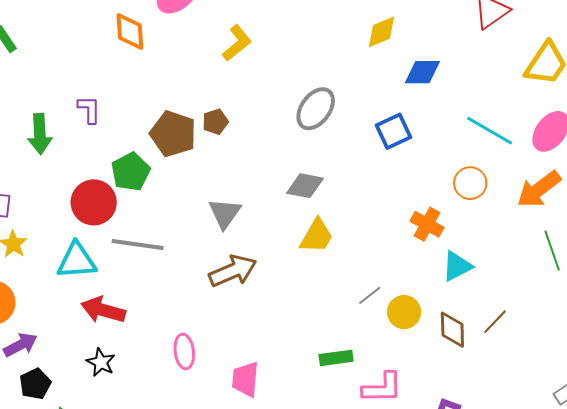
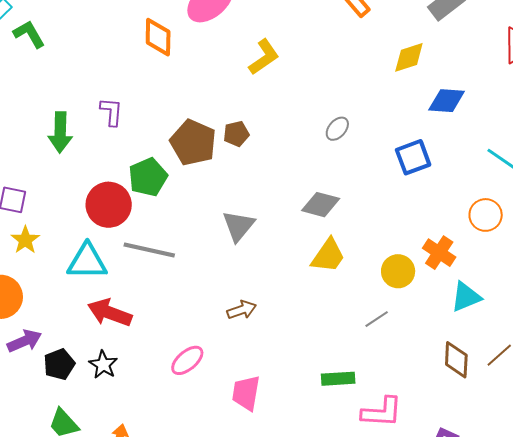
gray ellipse: (316, 109) -> (337, 129), size x0.6
brown arrow: (233, 271) -> (242, 310), moved, size x0.6
yellow circle: (404, 312) -> (398, 271), moved
pink ellipse: (184, 351) -> (187, 360), turned 52
black pentagon: (35, 384) -> (59, 364), moved

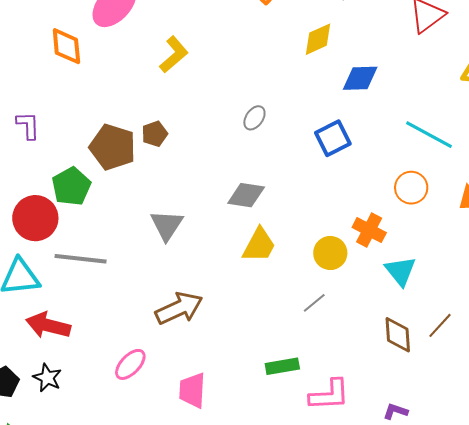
cyan triangle: (466, 297) -> (400, 271), turned -40
brown arrow: (242, 310) -> (179, 308), size x1.6

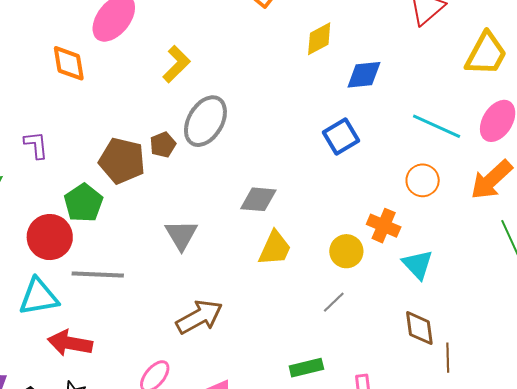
gray ellipse: (254, 118) -> (205, 121), moved, size x2.0
brown line: (440, 325) -> (448, 358), moved, turned -40

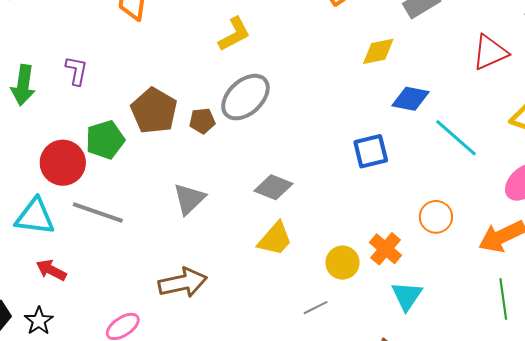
cyan line: (437, 126) -> (456, 138), moved
brown pentagon: (163, 145) -> (202, 121), moved
red arrow: (70, 343) -> (51, 270), size x0.7

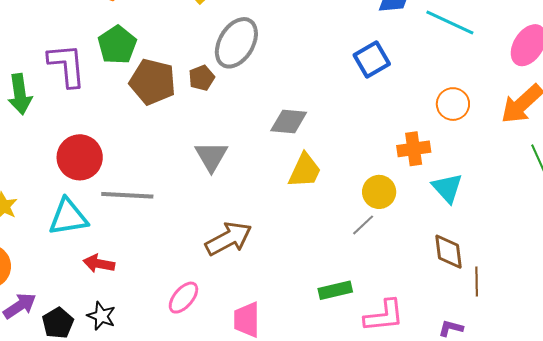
purple L-shape: (76, 71) -> (67, 65), size x1.6
green pentagon: (105, 140) -> (117, 45), moved
orange cross: (386, 249) -> (414, 149), turned -32
yellow circle: (342, 263) -> (379, 192), moved

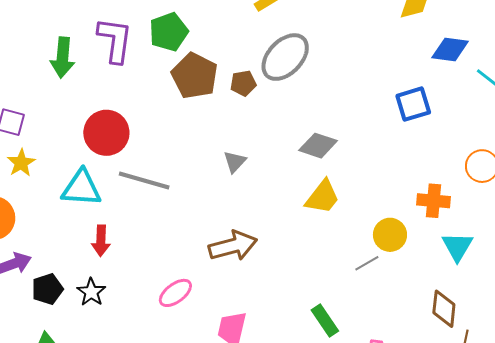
gray triangle: (211, 156) -> (235, 162), size x0.7
red arrow: (99, 264) -> (101, 241), turned -112
green rectangle: (335, 290) -> (325, 320), turned 56

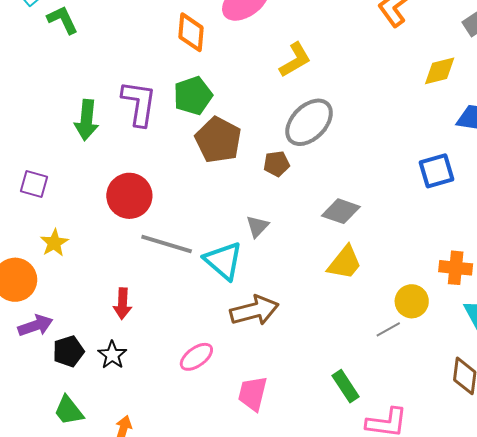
brown pentagon: (243, 83) -> (277, 164), moved
yellow star: (21, 163) -> (54, 243), moved
cyan triangle: (81, 188) -> (223, 261), moved, turned 36

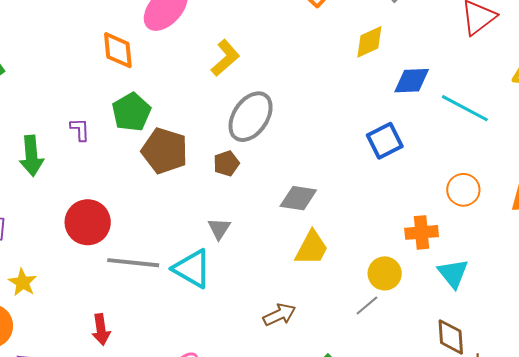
purple L-shape: (139, 103) -> (80, 130), size x0.5
brown arrow: (254, 310) -> (279, 315), moved, size x0.7

